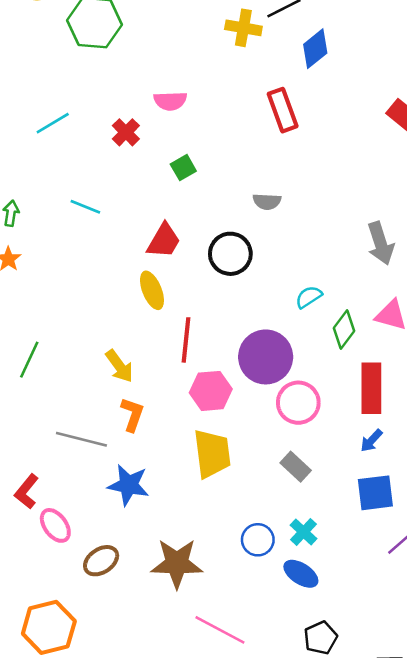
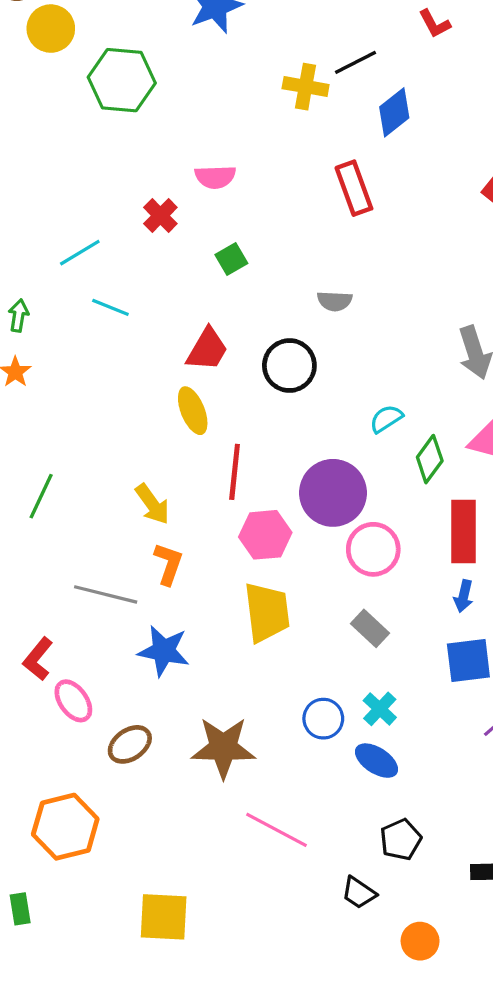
cyan line: (53, 123) -> (80, 253), moved
blue arrow: (371, 441) -> (464, 596), turned -30

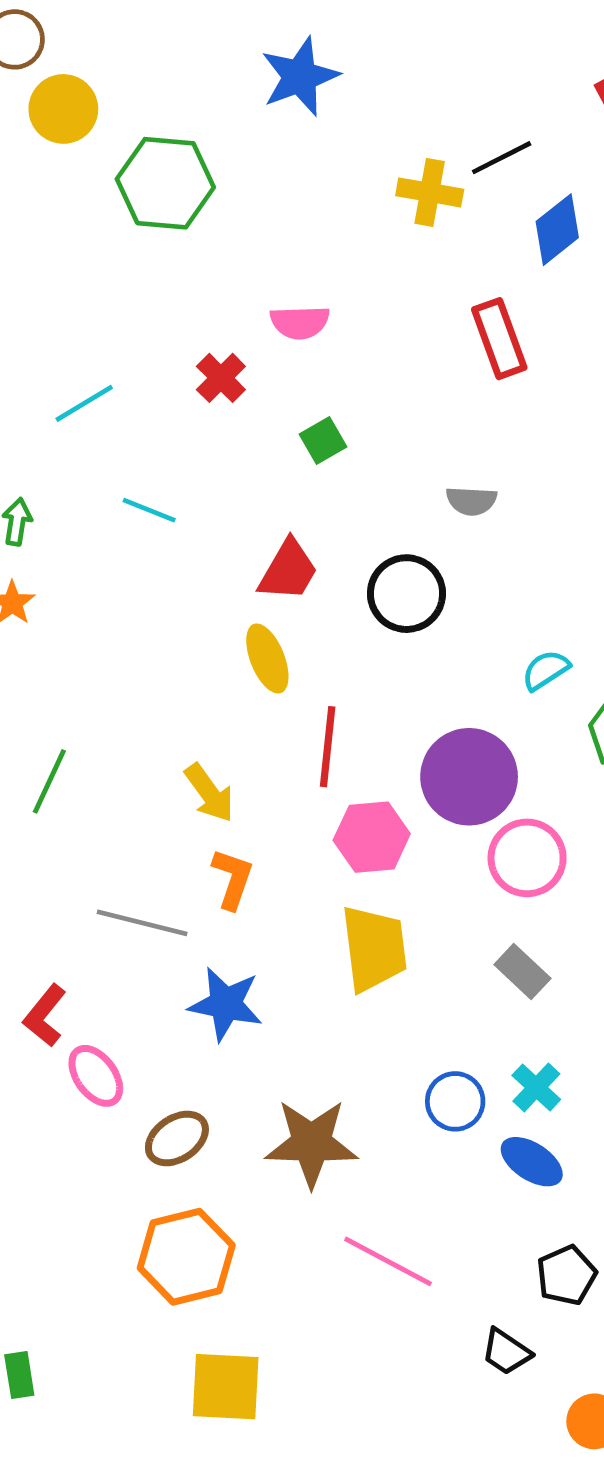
cyan line: (80, 253) -> (84, 403), moved
orange hexagon: (65, 827) -> (186, 1257), moved

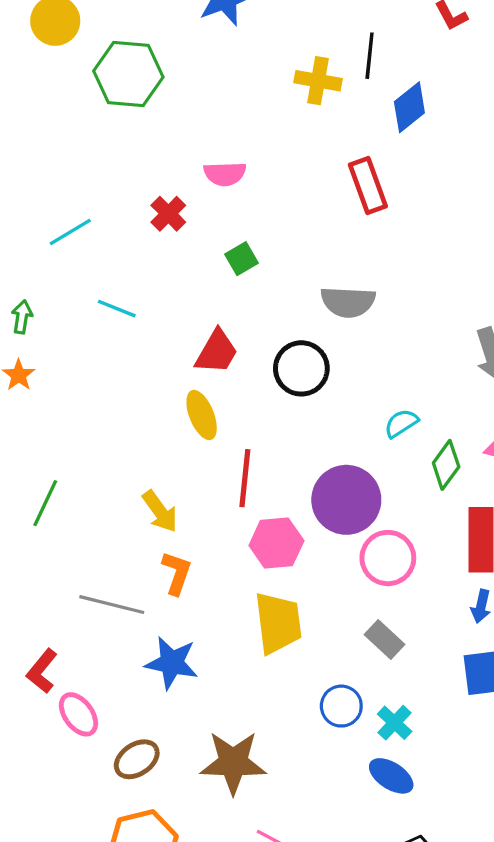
black line: (502, 158) -> (370, 56), turned -57
gray semicircle: (471, 501) -> (348, 302), size x1.5
blue circle: (455, 1101) -> (341, 706), moved

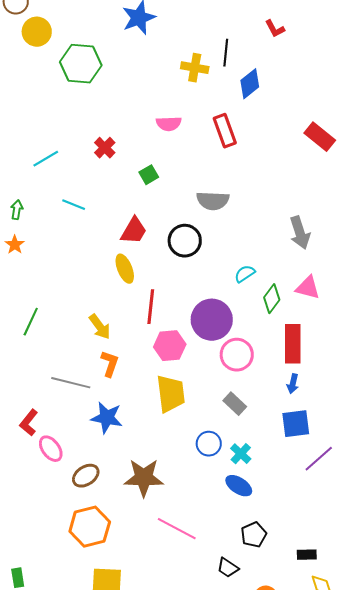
pink semicircle: (225, 174) -> (169, 124), moved

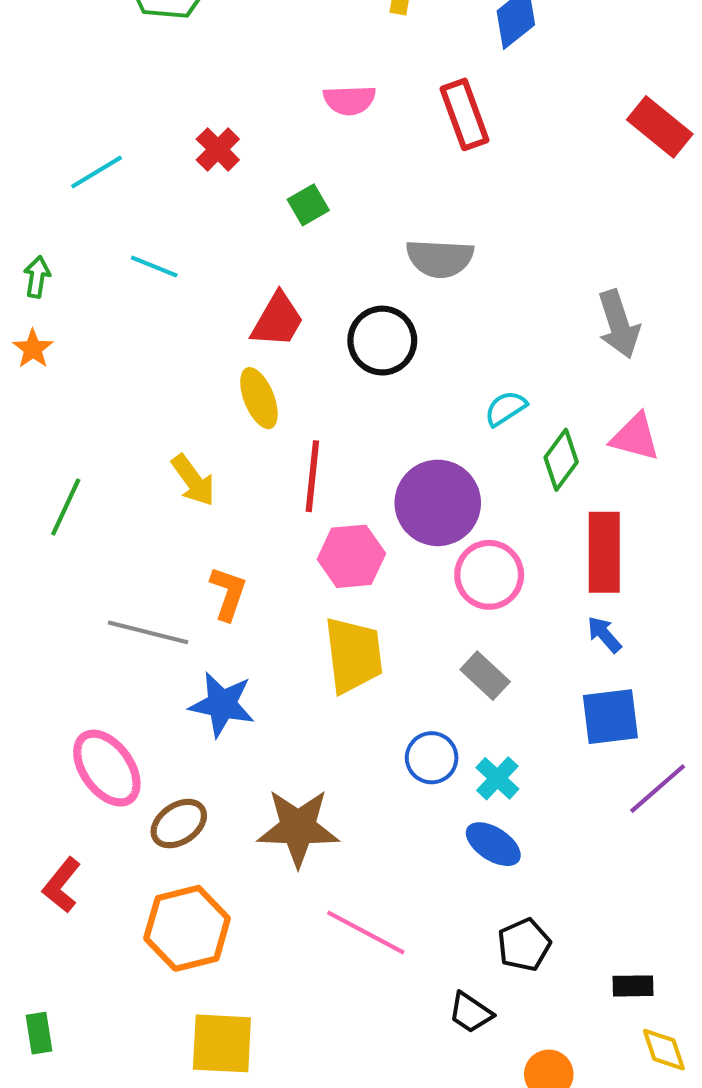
yellow arrow: (100, 327) -> (193, 480), moved
blue arrow: (293, 384) -> (604, 634), turned 126
red L-shape: (29, 423) -> (62, 885), moved
pink ellipse: (51, 449) -> (107, 768), size x1.4

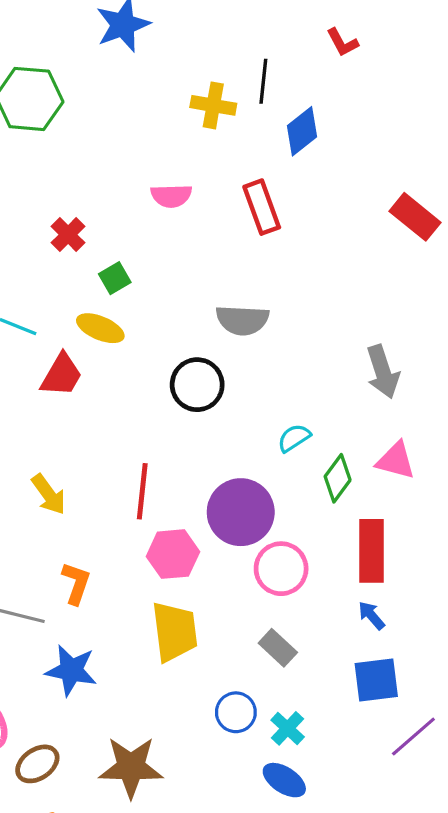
green square: (308, 205) -> (115, 278), moved
red trapezoid: (277, 320) -> (62, 375), moved
yellow ellipse: (259, 398) -> (100, 328), moved, turned -45

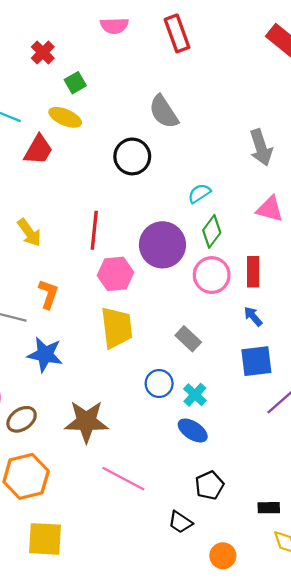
gray semicircle: (242, 320) -> (164, 112), turned 54
green diamond: (338, 478) -> (212, 231), moved
red rectangle: (371, 551) -> (253, 272), size x0.7
pink circle: (281, 569) -> (212, 275), moved

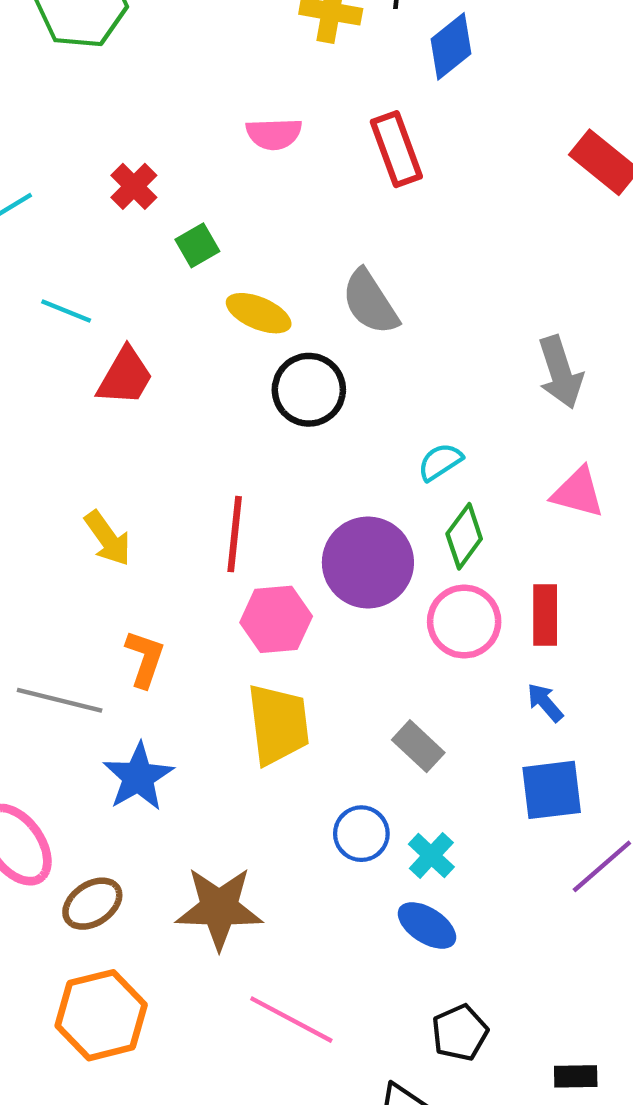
yellow ellipse: (65, 117) -> (259, 313), moved
blue star: (45, 354) -> (138, 777), turned 30

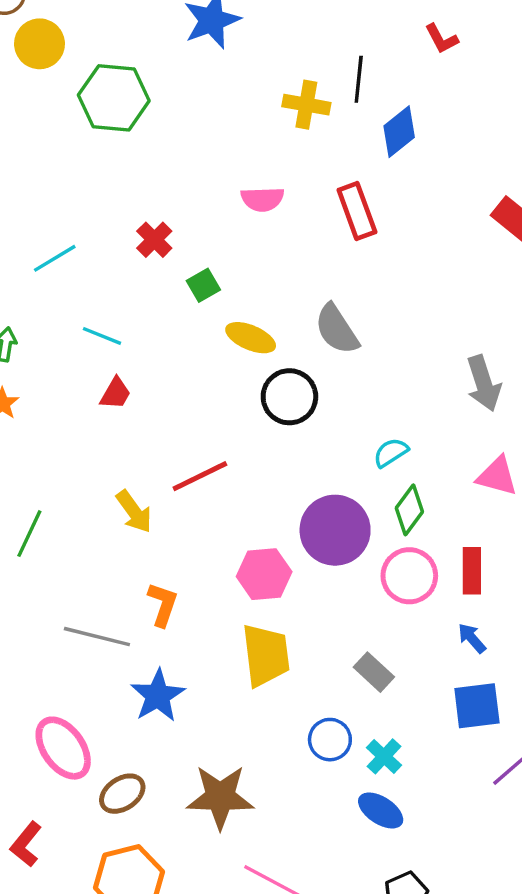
red trapezoid: (125, 377) -> (116, 393), moved, size x0.7
red line: (235, 534) -> (200, 476), moved, turned 58

